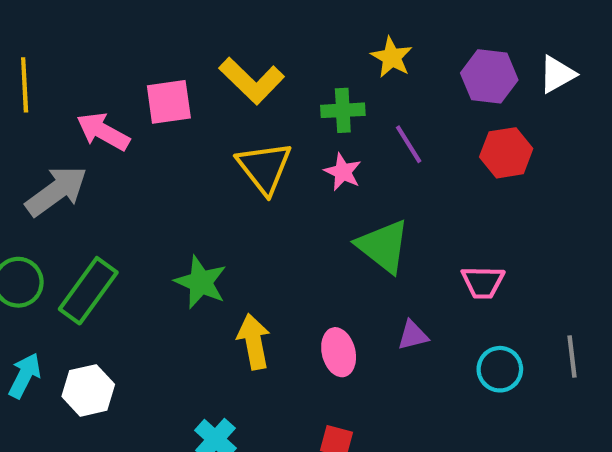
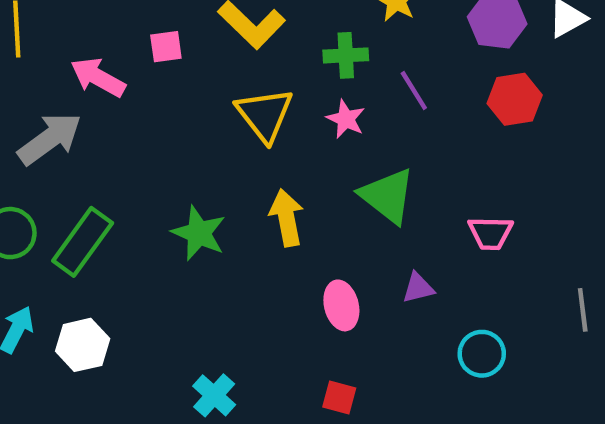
pink square: (169, 102) -> (166, 47), size x0.7
yellow arrow: (254, 342) -> (287, 218), moved
cyan circle: (500, 369) -> (482, 354), moved

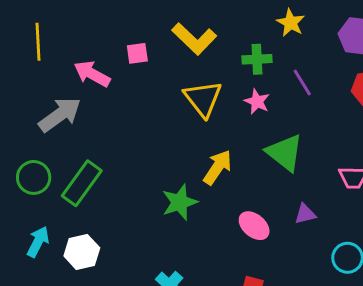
yellow arrow: (287, 218) -> (218, 167), turned 45
green star: (199, 233) -> (180, 202), moved, turned 30
pink ellipse: (341, 305) -> (254, 226), turned -36

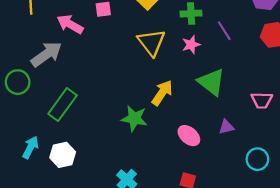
pink star: (257, 102) -> (191, 45), turned 30
green circle: (34, 177) -> (18, 82), moved
green star: (180, 202) -> (134, 118), turned 30

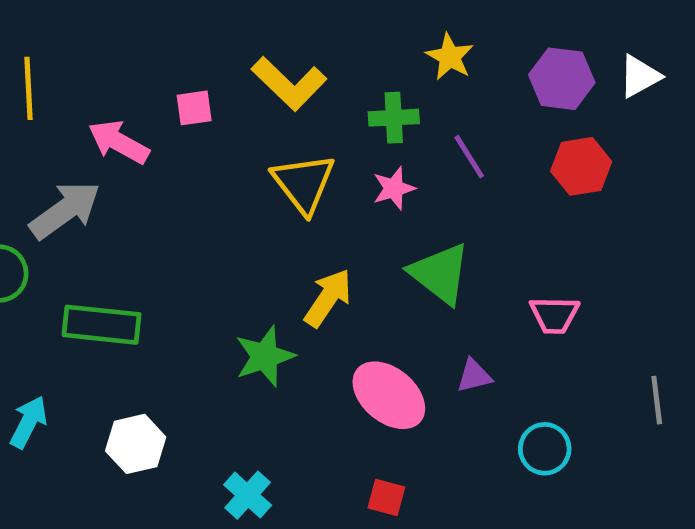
green rectangle: (63, 105) -> (102, 325), turned 60
green star: (134, 118) -> (265, 356), turned -30
pink ellipse: (189, 136) -> (389, 395), size x1.4
white hexagon: (63, 155) -> (136, 444), moved

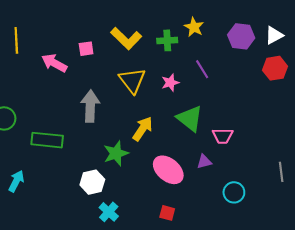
green cross: (394, 118) -> (167, 40), moved
red hexagon: (581, 166) -> (275, 68), moved
gray arrow: (65, 210) -> (90, 106), moved, turned -52
pink trapezoid: (554, 315) -> (223, 136), moved
white hexagon: (136, 444) -> (92, 182), moved

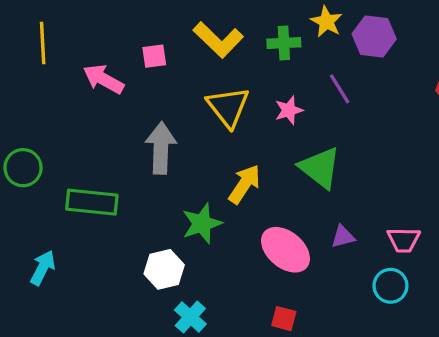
purple hexagon: (241, 36) -> (374, 36), moved
pink trapezoid: (223, 136) -> (404, 240), moved

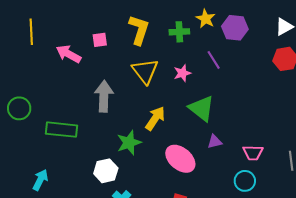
yellow L-shape: (218, 40) -> (139, 30), turned -116
purple triangle: (343, 237) -> (215, 142), moved
cyan arrow: (43, 268) -> (40, 180), moved

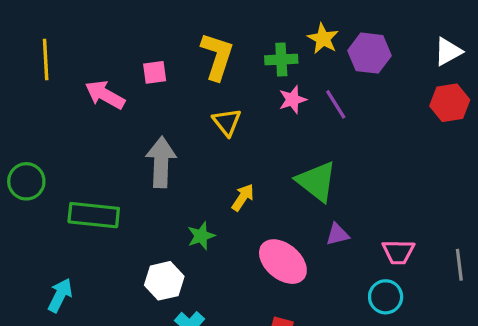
yellow triangle: (145, 71) -> (227, 122), size x0.7
pink star: (182, 73) -> (293, 100), moved
yellow arrow: (155, 118) -> (243, 197), size x0.7
green star: (129, 143) -> (201, 236), size x0.7

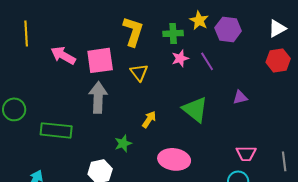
pink square: (155, 72) -> (100, 60), moved, size x1.8
purple triangle: (337, 234) -> (240, 97), moved
pink ellipse: (283, 262) -> (174, 159), turned -32

